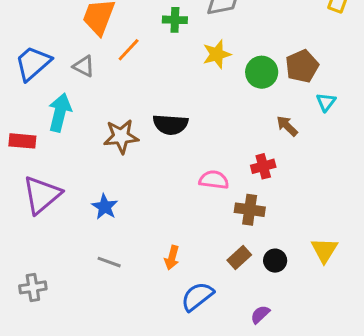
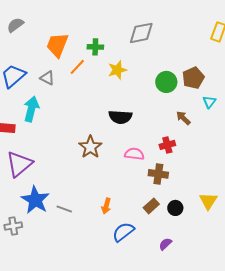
green cross: (175, 20) -> (95, 47), moved
yellow star: (217, 54) -> (117, 70), moved
black semicircle: (170, 124) -> (120, 117), moved
brown star: (121, 136) -> (90, 147), moved, turned -30
blue star: (105, 207) -> (35, 200), moved, size x1.6

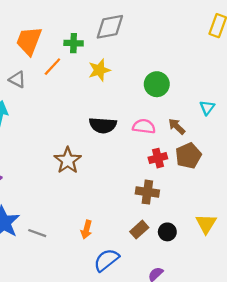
gray diamond: (141, 33) -> (110, 27), moved
brown pentagon: (193, 78) -> (188, 156), moved
pink semicircle: (134, 154) -> (144, 126), moved

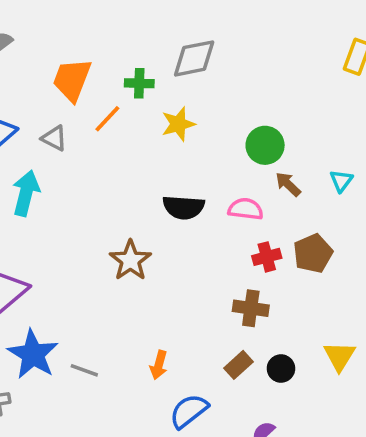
brown arrow: (177, 126) -> (288, 184), moved

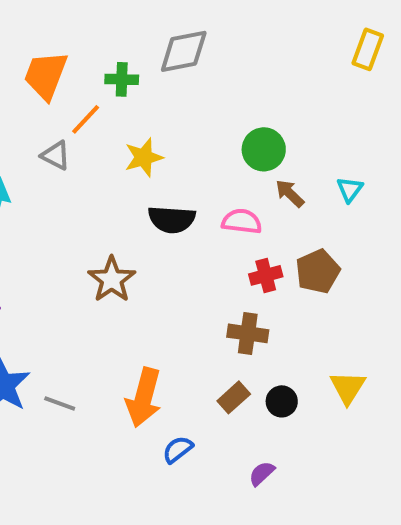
yellow star: (178, 124) -> (144, 157), moved
gray triangle: (54, 138) -> (56, 155), moved
orange arrow: (159, 365) -> (144, 397), size x1.8
blue semicircle: (189, 411) -> (178, 449), size x0.7

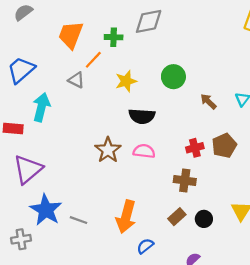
green circle: (264, 149) -> (173, 77), moved
pink semicircle: (242, 221) -> (144, 151), moved

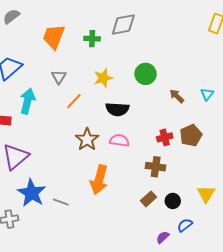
orange line: (93, 60) -> (74, 101), moved
gray triangle: (76, 80) -> (59, 77), turned 35
orange arrow: (126, 217) -> (99, 180), moved
blue semicircle: (145, 246) -> (185, 225), moved

